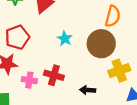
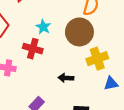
red cross: (54, 75) -> (33, 49), moved

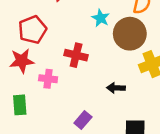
cyan star: (43, 27) -> (101, 18), moved

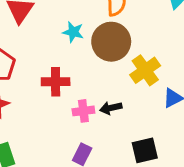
pink cross: (48, 79) -> (83, 111), moved

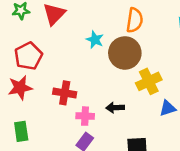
red cross: (56, 82) -> (65, 93), moved
pink cross: (83, 111) -> (85, 116), moved

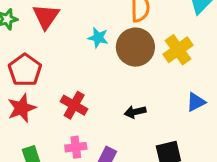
yellow cross: (149, 81) -> (178, 50), moved
red cross: (65, 93) -> (74, 105), turned 30
pink cross: (85, 116) -> (76, 147), moved

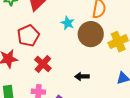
red pentagon: (25, 70) -> (28, 36), moved

